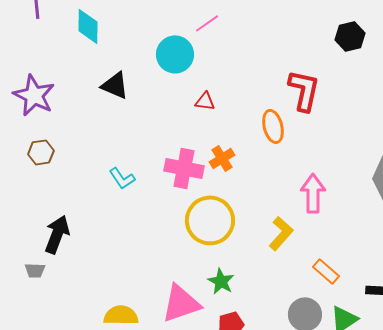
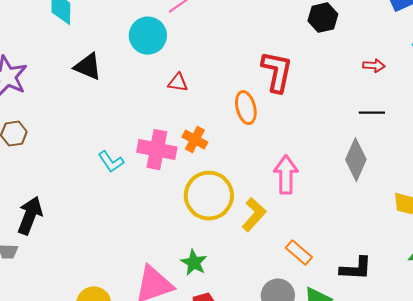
orange cross: (222, 158) -> (195, 140), turned -30
cyan L-shape: (122, 178) -> (111, 162), moved
yellow circle: (210, 220) -> (209, 196), moved

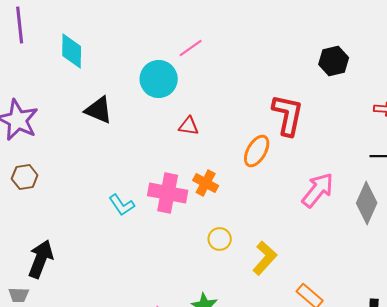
orange ellipse: (246, 108) -> (257, 151), turned 44
pink arrow: (286, 175) -> (318, 190), moved, turned 39
yellow circle: (209, 196) -> (220, 239), size x0.5

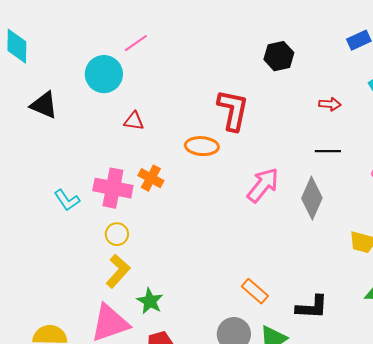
orange ellipse: (257, 151) -> (202, 146), turned 64
yellow circle: (220, 239) -> (117, 234), moved
yellow L-shape: (265, 258) -> (118, 271), moved

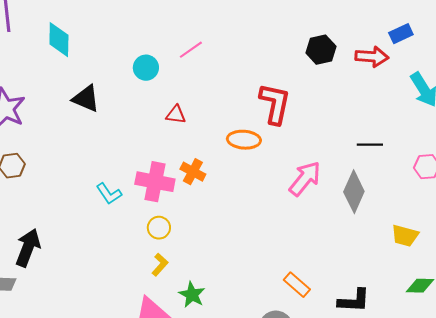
pink line: (136, 43) -> (191, 50), moved
cyan circle: (104, 74) -> (146, 68), size x0.7
red arrow: (330, 104) -> (372, 57), moved, size x1.5
yellow L-shape: (118, 271) -> (160, 265), size x0.7

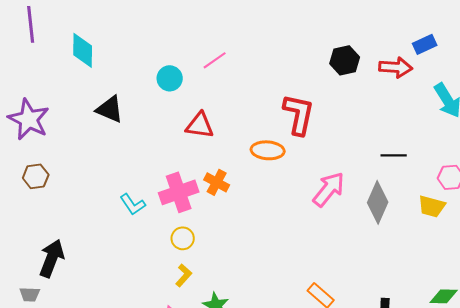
red triangle: (176, 115) -> (200, 125), size x1.4
pink cross: (155, 182) -> (179, 192), turned -30
yellow trapezoid: (405, 236) -> (432, 206), moved

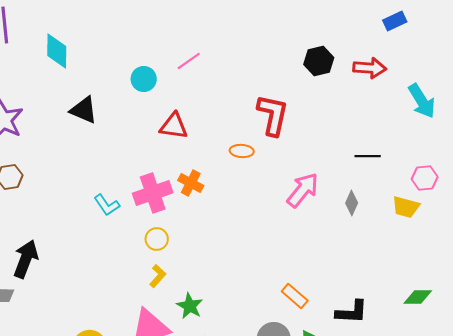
blue rectangle: (425, 44) -> (395, 21), moved
orange ellipse: (268, 150) -> (242, 151), size x0.7
gray diamond: (378, 202) -> (352, 203), size x0.6

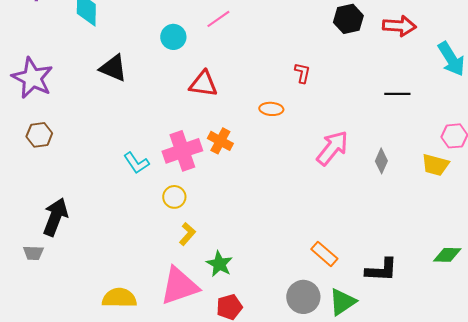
red L-shape: (273, 115) -> (302, 73), size x0.5
black line: (368, 156) -> (397, 94), moved
yellow circle: (157, 239) -> (174, 197), moved

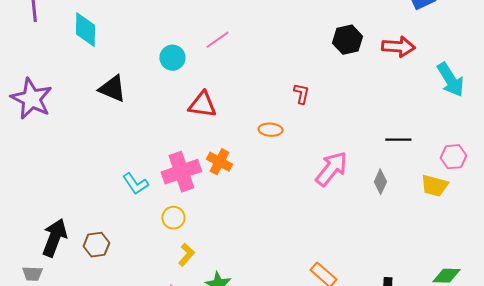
black line: (397, 94) -> (398, 140), moved
brown hexagon: (39, 135) -> (96, 245), moved

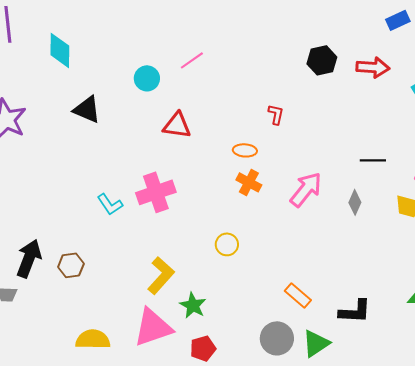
orange cross: (219, 162) -> (249, 182), moved
yellow circle: (173, 218) -> (227, 244), moved
yellow L-shape: (186, 255) -> (161, 275), size x1.6

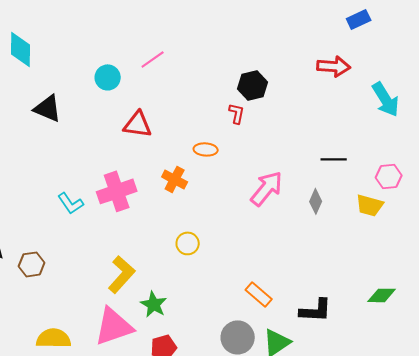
black hexagon: (322, 60) -> (253, 85), moved
orange cross: (249, 182) -> (175, 179), moved

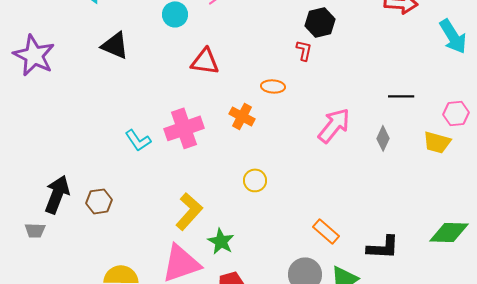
green diamond: (382, 295) -> (449, 232), size x1.4

